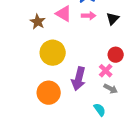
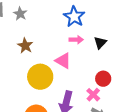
pink triangle: (64, 14) -> (63, 61), moved

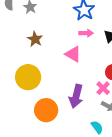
yellow circle: (40, 77) -> (28, 77), moved

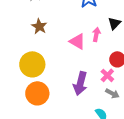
pink arrow: (86, 33) -> (96, 34), moved, turned -80
orange circle: (46, 110) -> (37, 93), moved

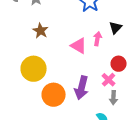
orange circle: (37, 93) -> (54, 95), moved
gray arrow: (112, 93) -> (114, 98), turned 64

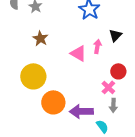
purple arrow: (82, 88) -> (81, 111), moved, turned 75

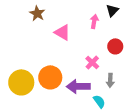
pink triangle: (78, 53) -> (62, 32), moved
yellow circle: (33, 76) -> (21, 82), moved
pink cross: (108, 87) -> (92, 62), moved

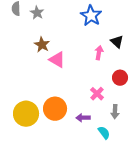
black triangle: (112, 10) -> (117, 42), turned -32
pink triangle: (62, 32) -> (57, 60), moved
purple arrow: (78, 86) -> (83, 118), size x0.6

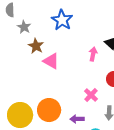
gray star: (37, 13) -> (24, 27), moved
blue star: (91, 16) -> (62, 20), moved

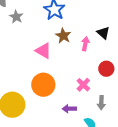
brown star: (36, 46) -> (63, 36), moved
orange circle: (49, 110) -> (43, 85), moved

